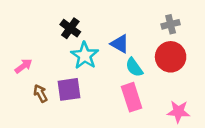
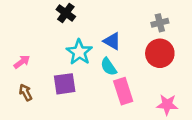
black cross: (70, 28) -> (66, 13), moved
cyan semicircle: (134, 67) -> (109, 67), moved
brown arrow: (40, 93) -> (26, 92), moved

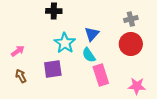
black cross: (66, 13) -> (54, 11), turned -35
blue triangle: (112, 41) -> (92, 34), turned 42

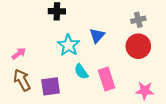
cyan semicircle: (89, 55) -> (81, 72), moved
purple square: (53, 69) -> (51, 86), moved
brown arrow: (21, 76) -> (22, 80), size x1.5

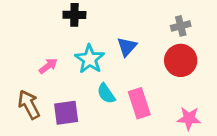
pink arrow: (19, 54) -> (48, 66), moved

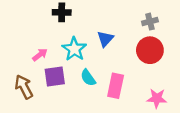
pink rectangle: (139, 103) -> (116, 86), turned 30
purple square: (66, 113) -> (55, 77), moved

